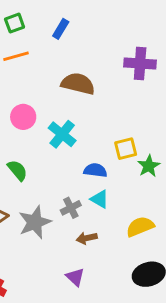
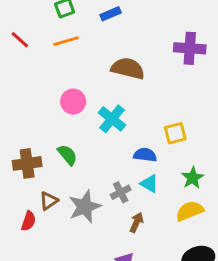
blue rectangle: (61, 29) -> (111, 14), turned 36
green star: (149, 166) -> (193, 178), moved
brown arrow: (87, 238) -> (136, 222), turned 126

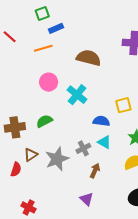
blue rectangle: (111, 14) -> (56, 28), moved
orange line: (66, 41) -> (43, 48), moved
green semicircle: (67, 155) -> (44, 121), turned -77

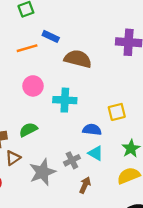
blue rectangle: (56, 28) -> (51, 36), moved, turned 48
cyan cross: (77, 95) -> (65, 100), turned -36
brown triangle: (31, 155) -> (13, 158), moved

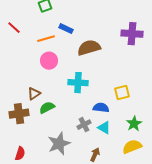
brown semicircle: (78, 59) -> (89, 48), turned -30
pink circle: (33, 86) -> (49, 61), moved
brown triangle: (13, 158) -> (34, 94), moved
gray cross: (72, 160) -> (84, 125), moved

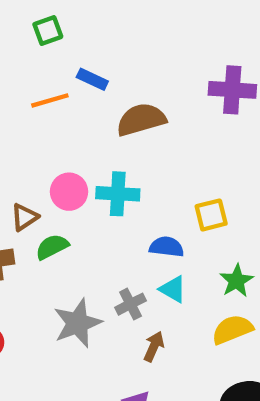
pink circle: (49, 61) -> (69, 192), moved
gray cross: (84, 125) -> (131, 304), moved

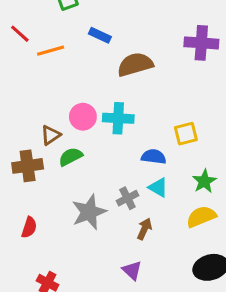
orange line: (50, 100) -> (51, 51), moved

